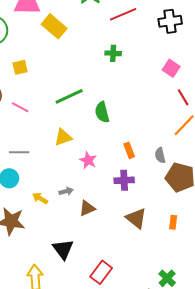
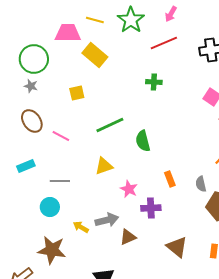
yellow square: (20, 67) -> (77, 93), moved
purple cross: (124, 180) -> (151, 208), moved
gray arrow: (66, 191) -> (107, 220), size x1.6

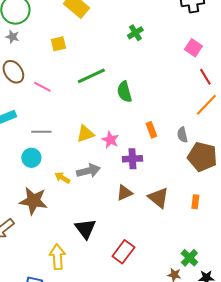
green cross: (154, 82) -> (135, 33), turned -35
yellow triangle: (104, 166) -> (85, 134), moved
brown triangle: (128, 237) -> (124, 193), moved

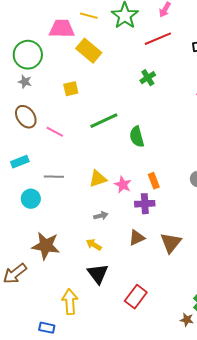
orange rectangle: (151, 130) -> (154, 181), moved
cyan circle: (31, 158) -> (31, 199), moved
gray arrow: (88, 171) -> (101, 216), size x0.6
yellow arrow: (62, 178) -> (94, 245), moved
brown triangle: (158, 198) -> (171, 243), turned 30

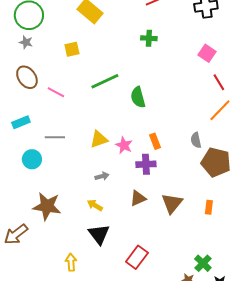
green cross: (148, 78) -> (149, 38), turned 35
yellow arrow: (70, 302) -> (71, 262), size x0.7

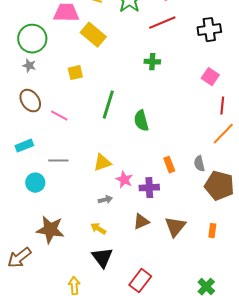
green line: (105, 81) -> (108, 105), turned -48
red line: (219, 82) -> (222, 106), turned 36
orange rectangle: (155, 141) -> (169, 165), moved
pink star: (124, 145) -> (124, 180), moved

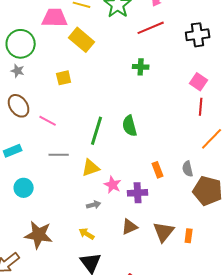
green line: (108, 105) -> (97, 131), moved
red line: (222, 106) -> (201, 107), moved
gray line: (58, 161) -> (59, 155), moved
orange rectangle: (212, 231) -> (189, 236), moved

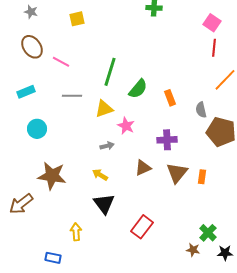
green semicircle: (130, 126) -> (138, 89), moved, turned -125
orange rectangle: (158, 170) -> (170, 98), moved
purple cross: (138, 193) -> (167, 140), moved

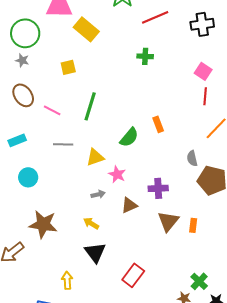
green line: (110, 72) -> (90, 106), moved
orange rectangle: (170, 98) -> (158, 124), moved
brown triangle: (143, 168) -> (129, 205), moved

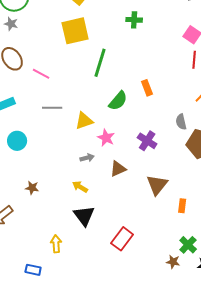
yellow square: (68, 67) -> (75, 31), moved, size x1.8
green line: (90, 106) -> (100, 63), moved
purple cross: (158, 188) -> (147, 141), moved, turned 36
brown star: (43, 224) -> (32, 188), size x0.5
orange rectangle: (193, 225) -> (182, 206), moved

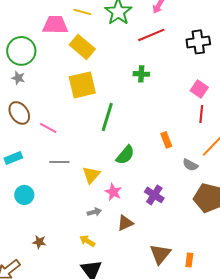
orange rectangle: (147, 88) -> (166, 140), moved
yellow triangle: (84, 121) -> (91, 175), turned -30
gray semicircle: (181, 122) -> (190, 165), moved, turned -49
brown triangle: (157, 185) -> (160, 254), moved

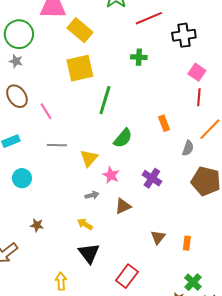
black cross: (198, 42) -> (184, 35), moved
pink line: (48, 128) -> (46, 111), turned 30
gray semicircle: (190, 165) -> (188, 148), turned -98
brown triangle: (160, 254) -> (158, 237), size x0.7

